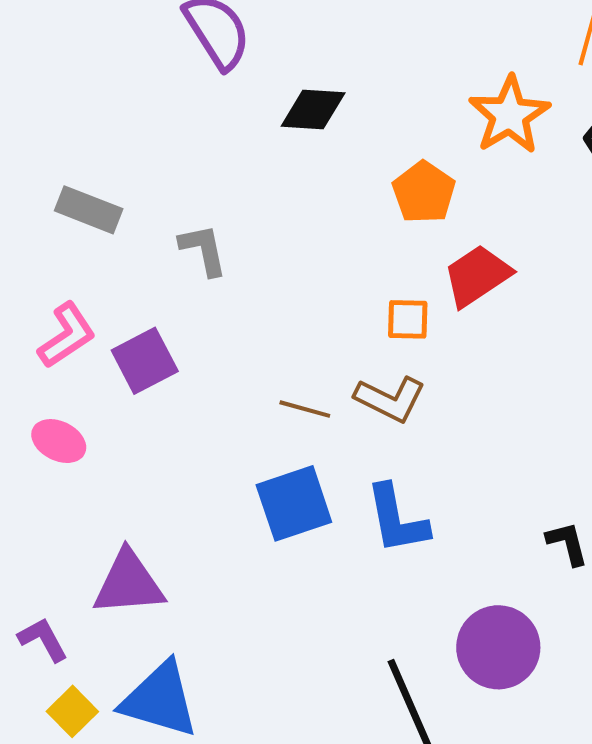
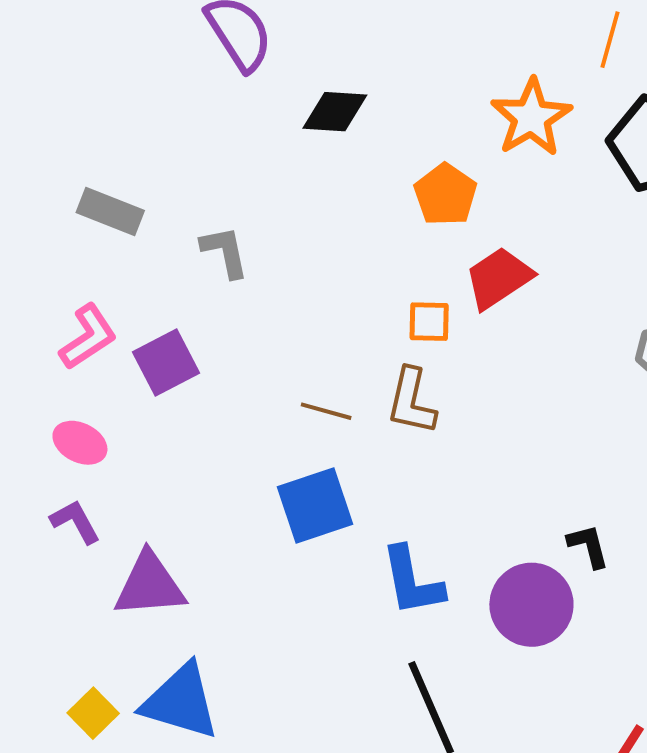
brown L-shape: (390, 399) -> (411, 401), turned 76
blue L-shape: (397, 519) -> (412, 581), moved
purple L-shape: (43, 639) -> (75, 522), moved
purple circle: (498, 647) -> (531, 605), moved

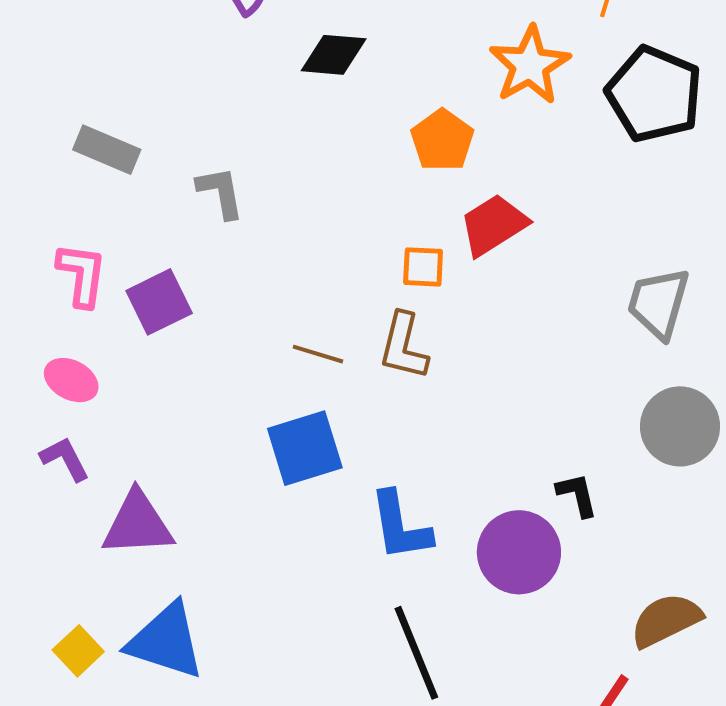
pink L-shape: (88, 337) -> (82, 275), turned -50

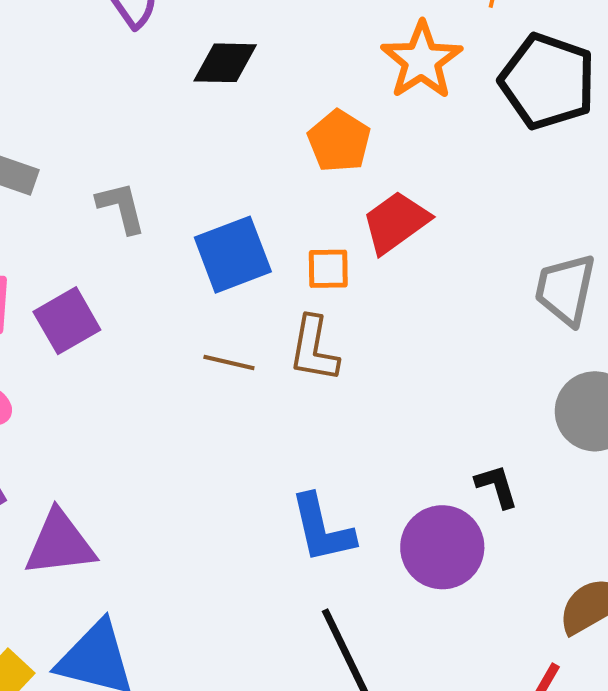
blue square: (305, 448) -> (233, 255), moved

